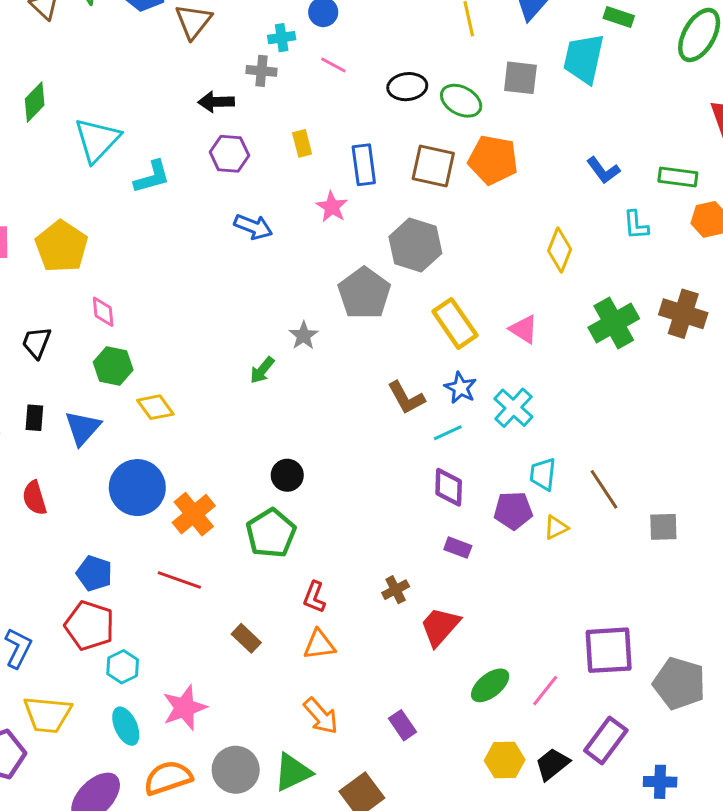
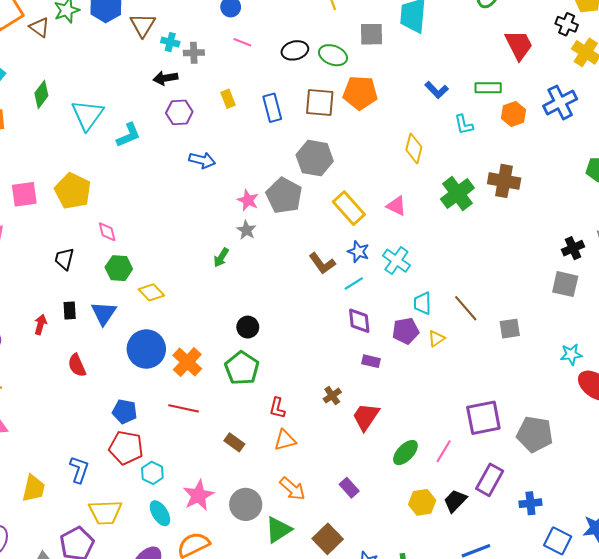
cyan cross: (282, 38) -> (170, 42), moved, turned 30
pink star: (332, 207) -> (248, 200), moved
gray circle: (236, 770) -> (246, 504), moved

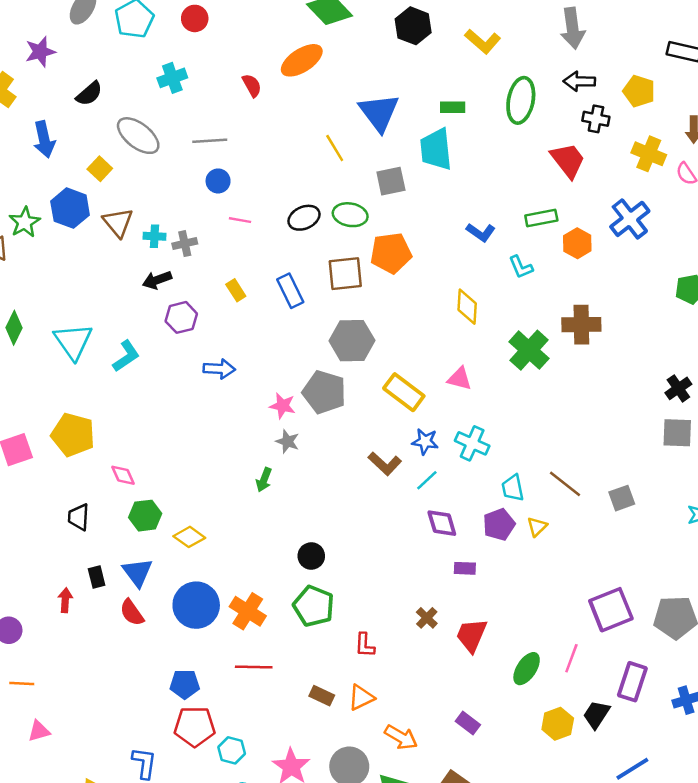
black cross: (567, 24) -> (596, 119), moved
red semicircle: (77, 365) -> (132, 613), moved
orange triangle: (285, 440) -> (361, 697), moved

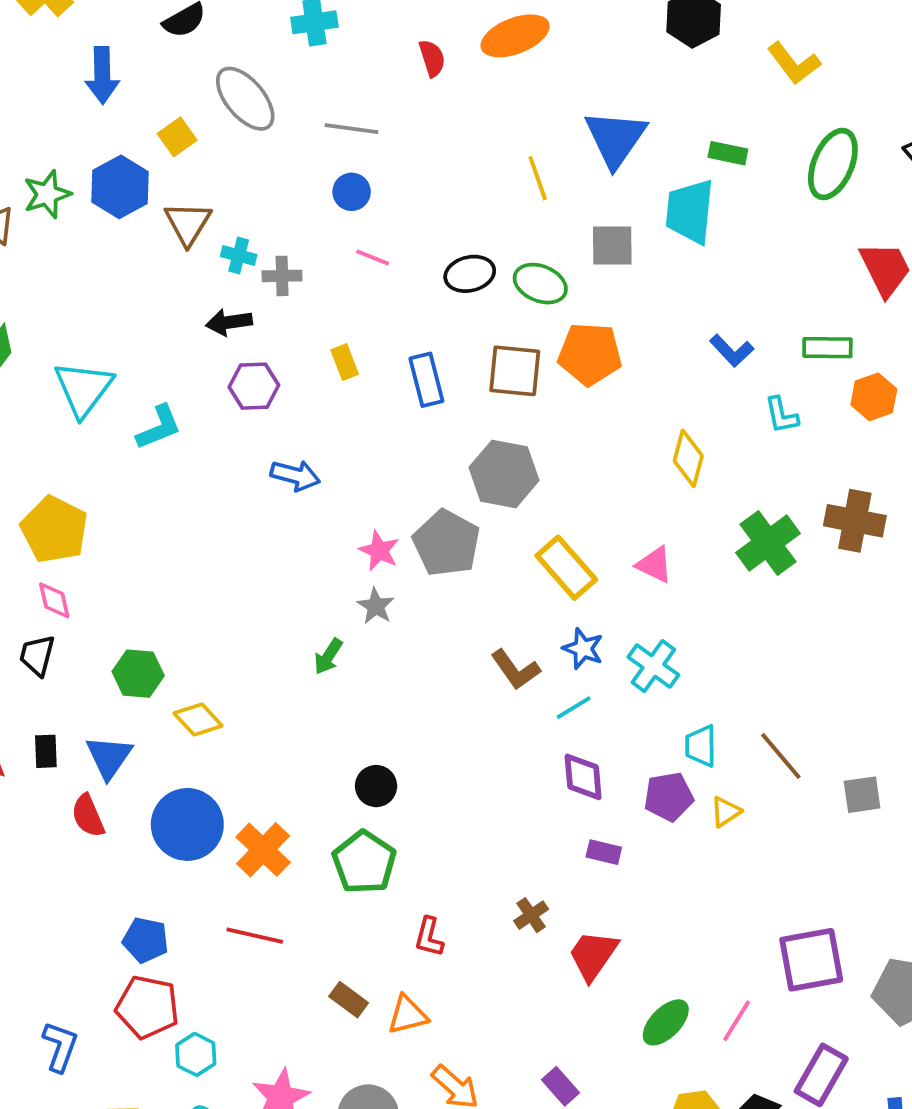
pink diamond: (123, 475) -> (54, 600), moved

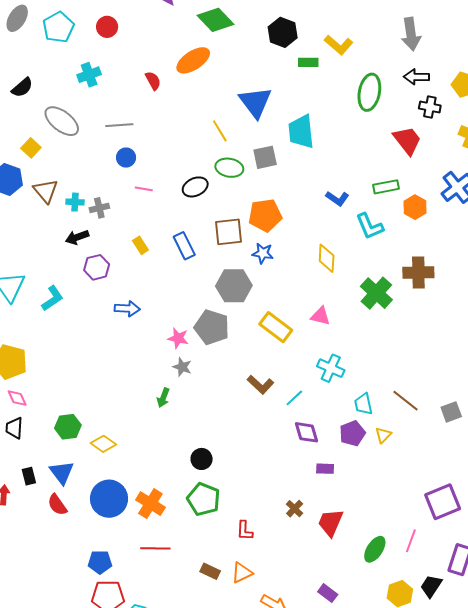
green rectangle: (728, 153) -> (308, 62), moved
green ellipse: (540, 284) -> (229, 168), moved
cyan L-shape: (781, 415) -> (370, 226), size x1.4
blue star: (583, 649) -> (263, 253), moved

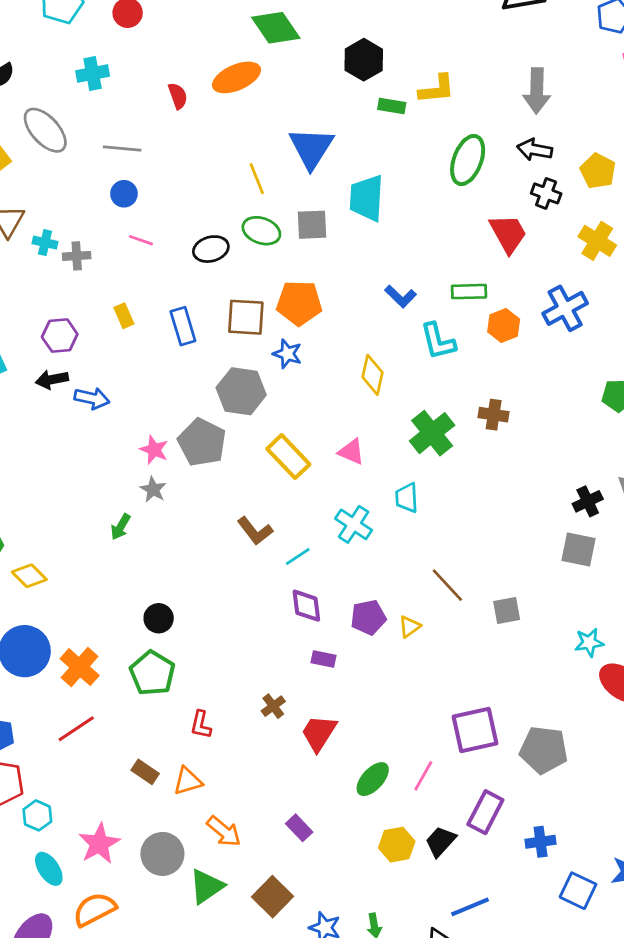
yellow L-shape: (339, 45) -> (437, 89), turned -56
black arrow: (77, 237) -> (52, 380), moved
brown cross: (418, 272) -> (494, 415), size x0.7
cyan trapezoid: (363, 404) -> (407, 498), moved
red line: (155, 548) -> (76, 729), turned -44

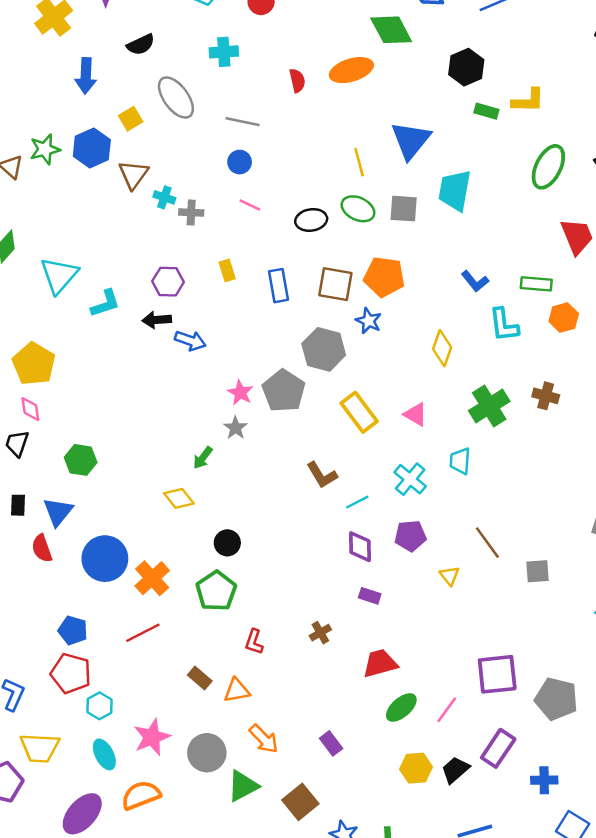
yellow diamond: (29, 576) -> (179, 498), moved
purple pentagon: (368, 617) -> (410, 536), moved
yellow triangle: (409, 627) -> (449, 576), turned -40
red trapezoid: (319, 733) -> (380, 663), moved, turned 36

